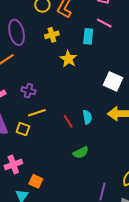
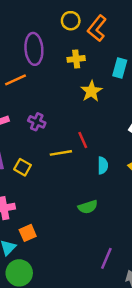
yellow line: (37, 113) -> (61, 153), moved
red line: (68, 121) -> (83, 140), moved
orange square: (36, 181) -> (28, 233), turned 32

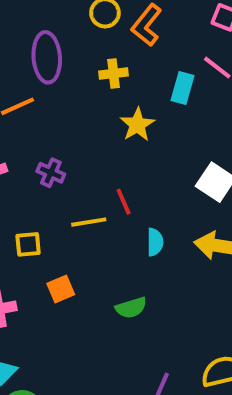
yellow square: (22, 167) -> (28, 244), turned -35
orange square: (28, 233) -> (61, 289), moved

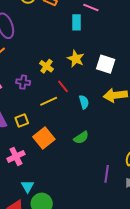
yellow cross: (114, 73) -> (46, 66), moved, turned -32
yellow star: (137, 125) -> (76, 59), moved
orange square: (61, 289) -> (44, 138), size x1.5

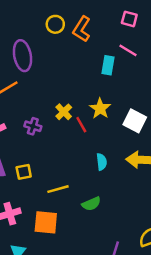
red line: (63, 86) -> (81, 125), moved
yellow line: (49, 101) -> (58, 189), moved
orange square: (44, 138) -> (46, 222), moved, turned 35

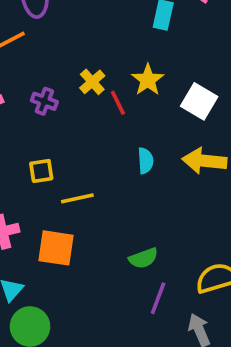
yellow square: (24, 172) -> (41, 171), moved
green semicircle: (91, 204) -> (143, 258), moved

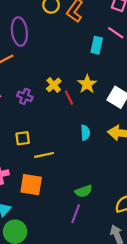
purple line: (158, 298) -> (76, 214), moved

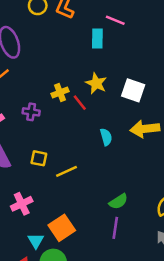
yellow cross: (54, 85) -> (60, 92), turned 32
yellow square: (23, 138) -> (39, 158), turned 32
orange square: (31, 185) -> (62, 228), moved, turned -30

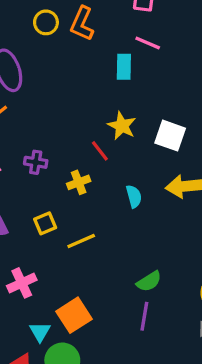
yellow cross: (60, 92) -> (79, 182), moved
yellow square: (39, 158) -> (45, 223), turned -35

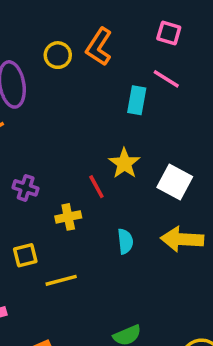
yellow circle: (46, 22) -> (58, 55), moved

